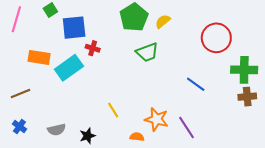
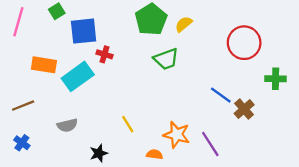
green cross: (244, 70) -> (276, 79), size x0.7
brown cross: (247, 97) -> (244, 109), moved, turned -36
gray semicircle: (57, 130) -> (67, 125), moved

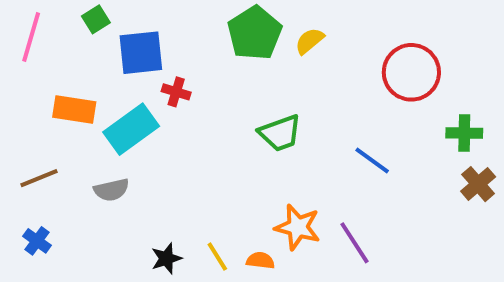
green trapezoid: (166, 59) -> (280, 133), moved
brown cross: (244, 109) -> (478, 184), moved
yellow line: (128, 124) -> (217, 257), moved
gray semicircle: (67, 125) -> (111, 190), moved

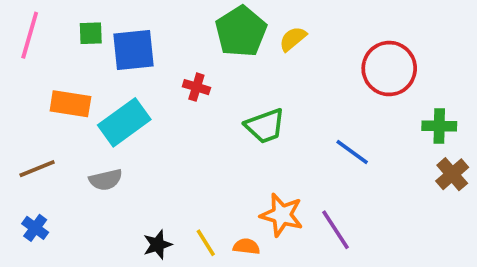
green square: (96, 19) -> (91, 33), moved, turned 30
red cross: (176, 92) -> (196, 87), moved

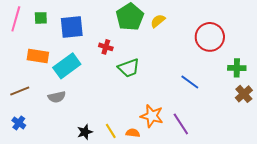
green square: (91, 33) -> (41, 18), moved
green trapezoid: (265, 126) -> (129, 68), moved

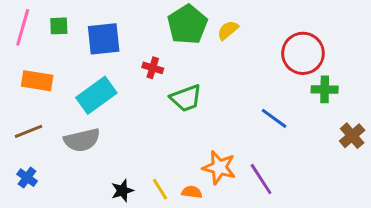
orange rectangle: (38, 56) -> (37, 81), moved
green cross: (237, 68) -> (325, 89), moved
gray semicircle: (57, 97) -> (82, 140), size x1.4

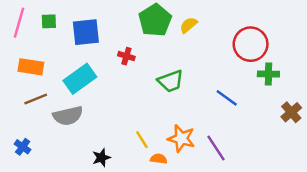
green trapezoid: (186, 98) -> (171, 81), moved
brown line: (28, 131) -> (36, 99), moved
yellow line: (160, 189) -> (142, 140), moved

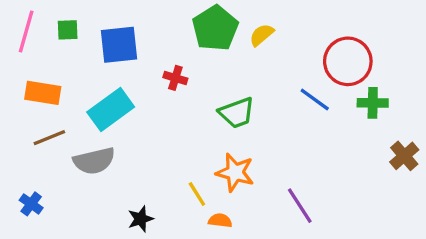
blue line: (227, 98) -> (315, 100), moved
orange star: (181, 138) -> (235, 172), moved

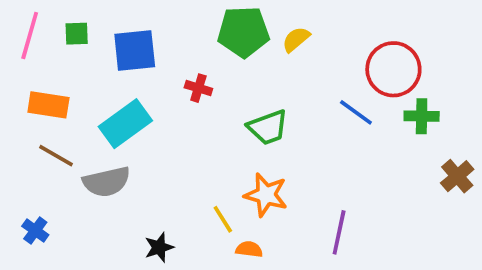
green pentagon: (215, 28) -> (243, 32), turned 30
brown line: (49, 138) -> (56, 156), turned 52
purple line: (300, 206) -> (339, 232), turned 45

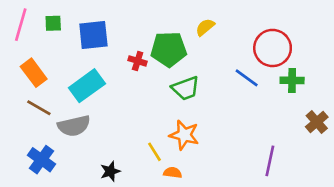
green pentagon: (243, 32) -> (169, 49), moved
orange rectangle: (48, 105) -> (34, 73), turned 44
blue cross: (35, 231) -> (41, 160), moved, size x1.5
purple line: (339, 232) -> (270, 161), moved

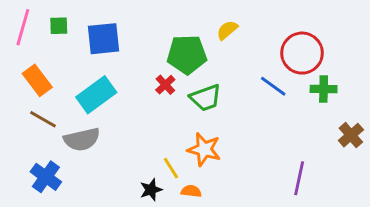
red cross: (138, 61) -> (165, 85), moved, turned 30
black star: (110, 171) -> (151, 190), moved

